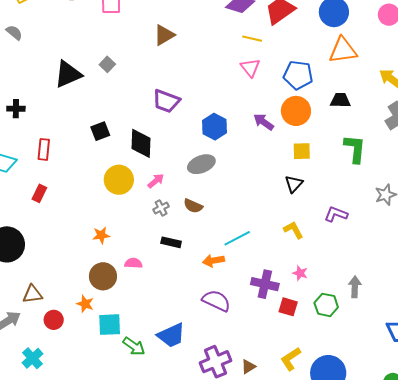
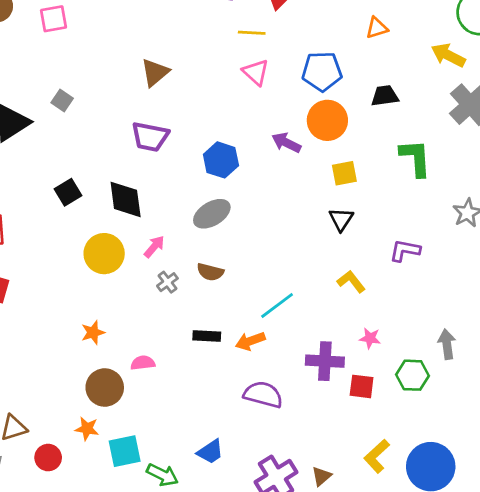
brown triangle: (164, 35) -> (155, 72), moved
orange triangle: (343, 50) -> (377, 28), size x0.6
black rectangle: (171, 242) -> (207, 336), moved
blue trapezoid: (171, 335) -> (210, 452), size x0.7

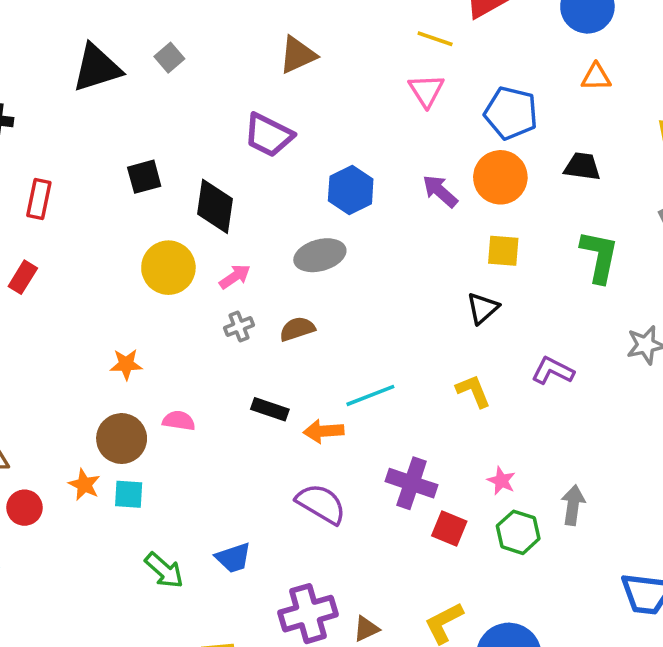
brown semicircle: (210, 272) -> (297, 329), turned 132
pink star: (370, 338) -> (501, 481), moved
cyan square: (125, 451) -> (129, 494), moved, size x0.7

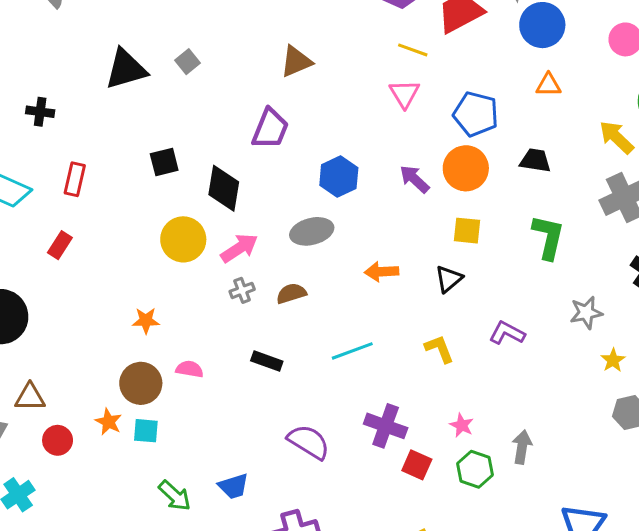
purple trapezoid: (269, 135) -> (270, 129), turned -96
pink arrow: (235, 277) -> (239, 248), size x1.4
orange arrow: (324, 431) -> (382, 272), moved

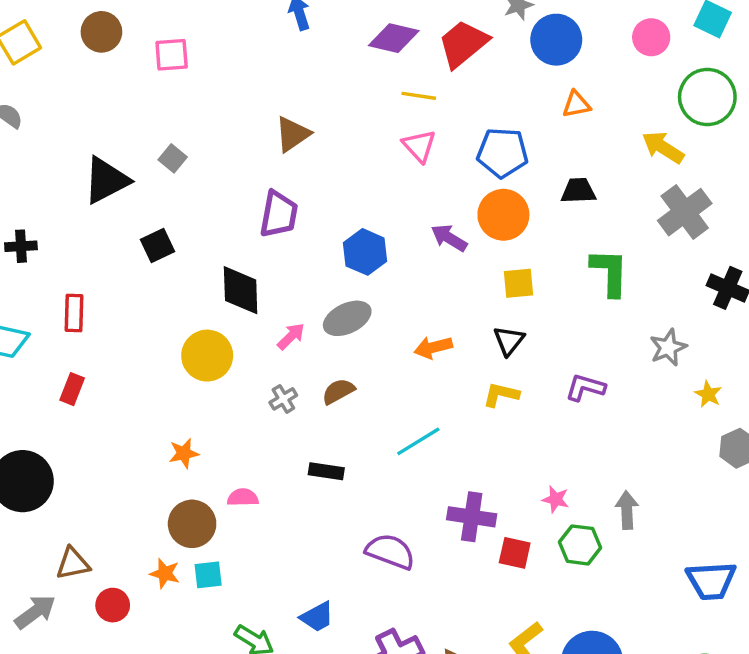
black square: (164, 162) -> (157, 245), moved
pink arrow: (239, 248) -> (291, 336), moved, size x0.7
yellow L-shape: (439, 349) -> (501, 395), moved, turned -44

